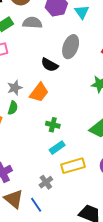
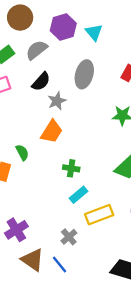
gray semicircle: (32, 23) -> (37, 50), turned -36
black semicircle: (50, 65) -> (41, 82), moved, turned -72
gray star: (15, 88) -> (57, 101), moved
green semicircle: (13, 108) -> (22, 152), turned -40

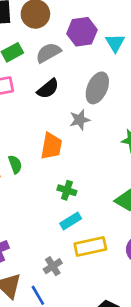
gray star: (57, 101) -> (80, 120), moved
orange trapezoid: (52, 132) -> (51, 146), turned -30

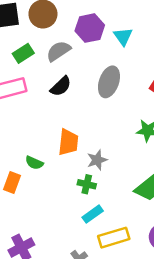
gray star: (80, 120) -> (97, 160), moved
green semicircle: (15, 164) -> (34, 163), turned 138

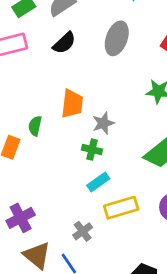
green semicircle: (34, 163) -> (35, 126), turned 78

